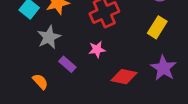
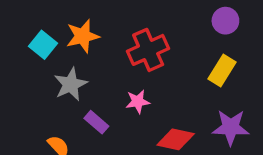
purple star: (163, 68) -> (231, 127), turned -30

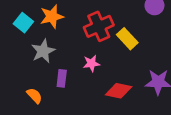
yellow rectangle: (222, 71) -> (127, 39), moved, turned -75
purple rectangle: (96, 122) -> (62, 78), turned 56

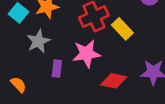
pink star: (91, 63) -> (87, 54), size x1.6
orange semicircle: (34, 96) -> (19, 85), moved

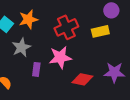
yellow rectangle: (122, 29) -> (100, 31), moved, turned -60

